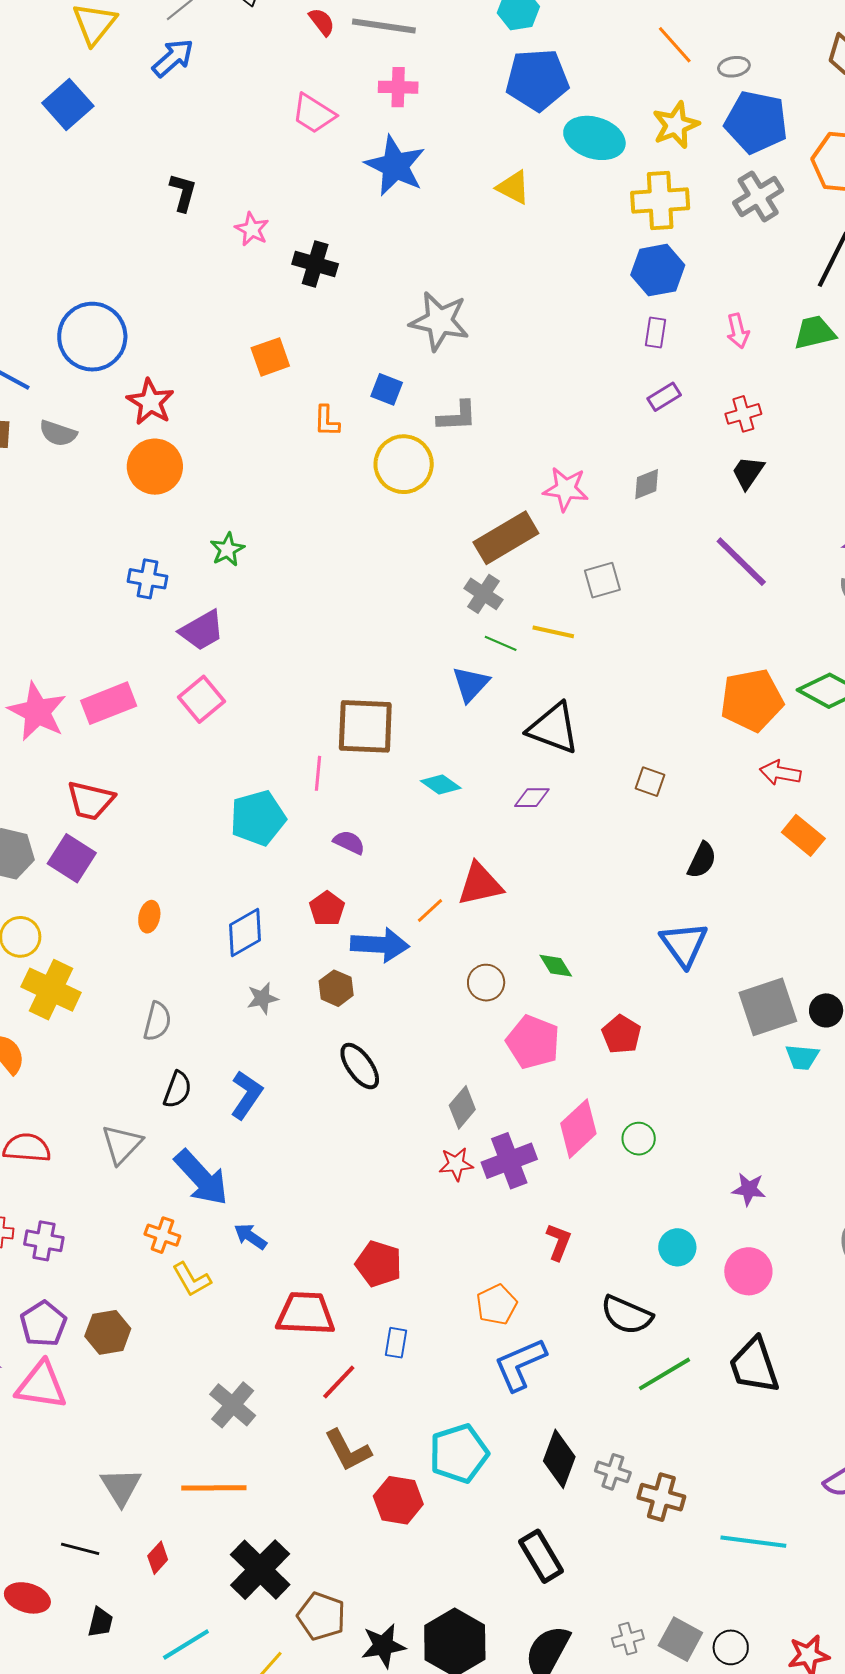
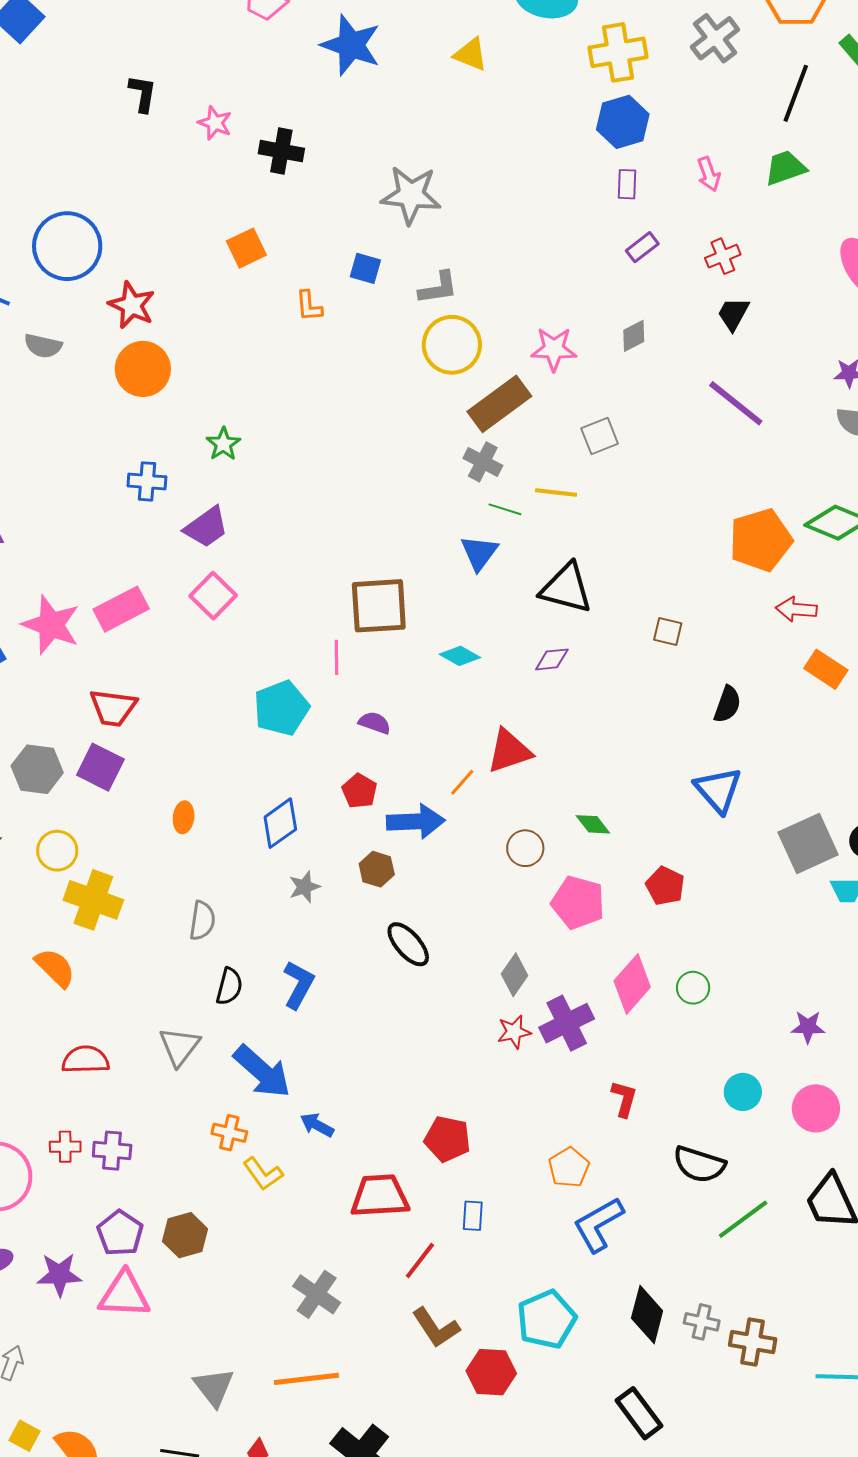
yellow circle: (404, 464) -> (452, 345), moved

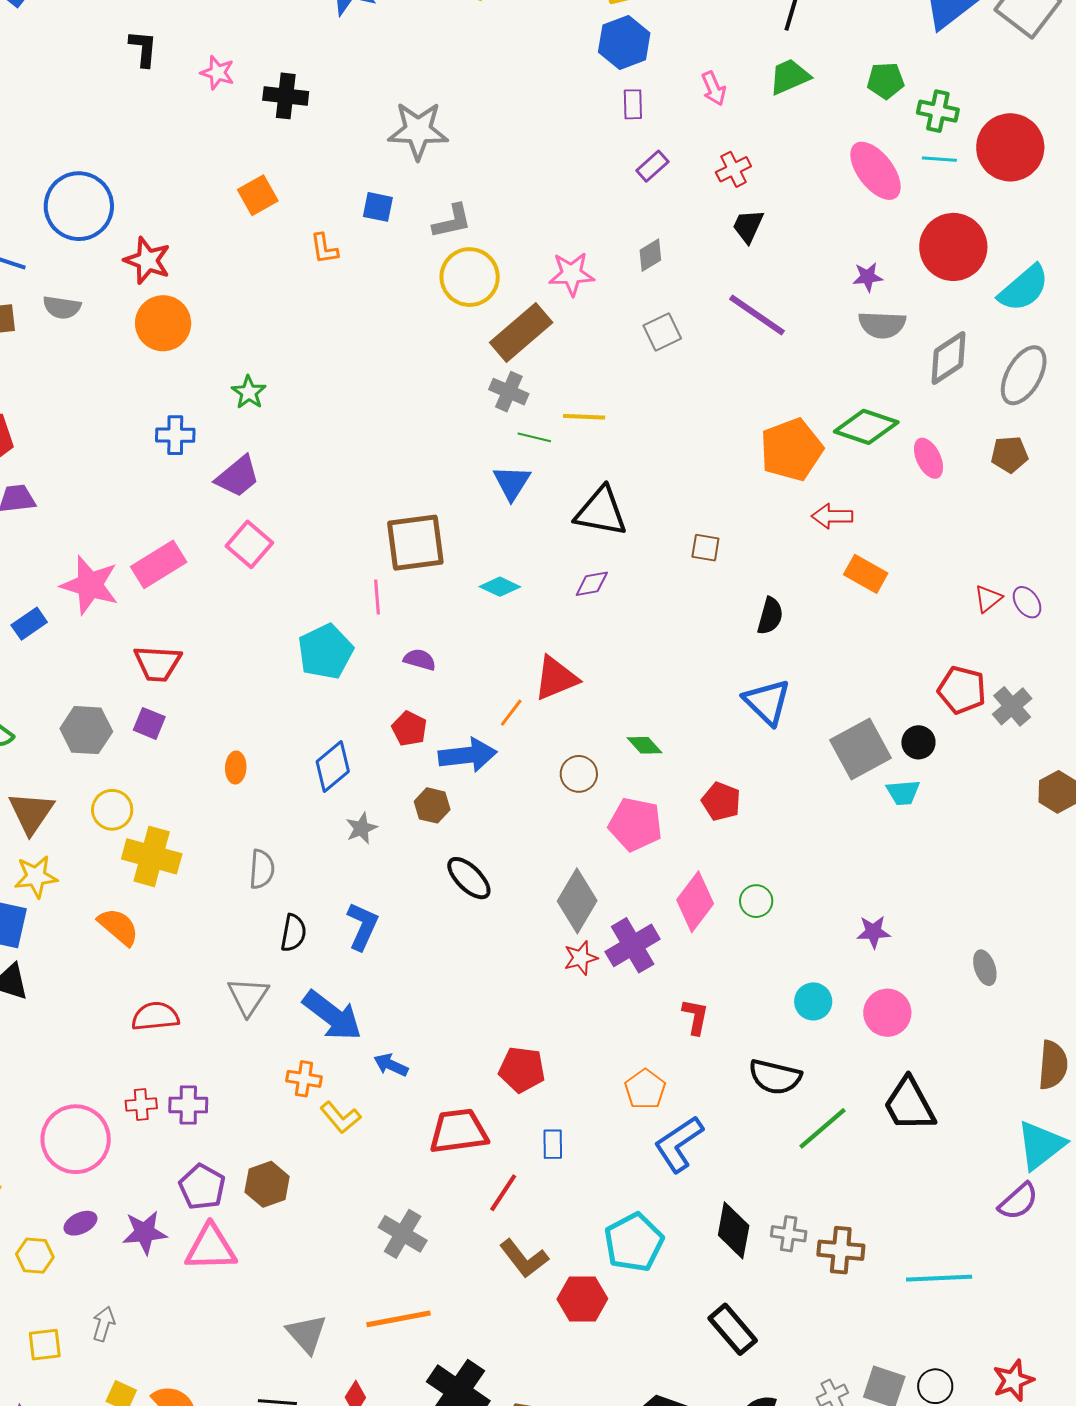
gray square: (600, 436) -> (662, 332), moved
purple square: (100, 767) -> (149, 723), size x0.7
gray diamond: (515, 975) -> (577, 901), size x1.5

